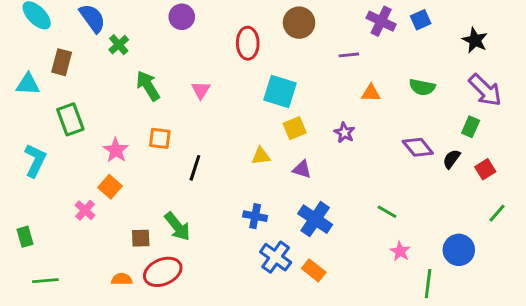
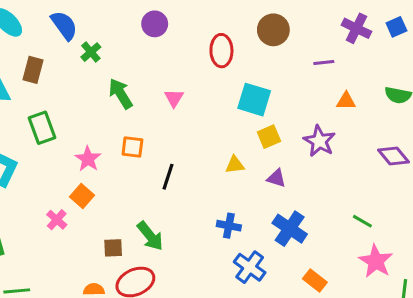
purple star: (344, 133) -> (319, 141), size x1.5
pink star: (400, 251) -> (376, 261), size x1.6
orange rectangle: (314, 270) -> (315, 281), moved

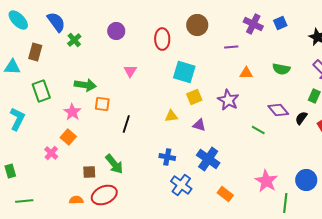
purple circle: (155, 24) -> (116, 31), moved
green arrow: (121, 94) -> (85, 85), moved, turned 130
green line: (362, 221) -> (258, 130), moved

